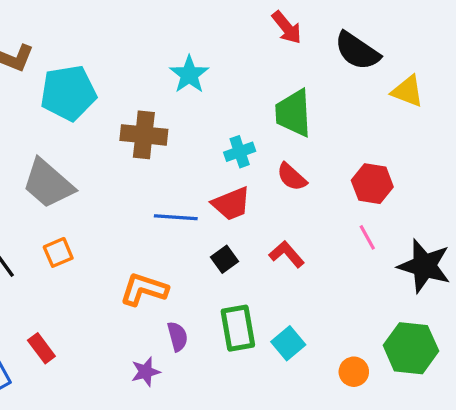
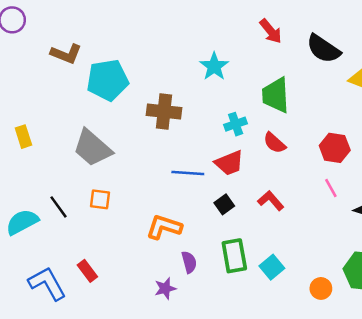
cyan star: (189, 74) -> (214, 66), moved
orange square: (58, 252) -> (100, 199), turned 30

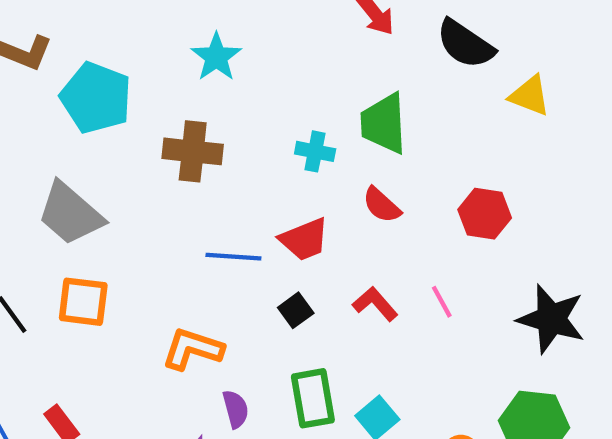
cyan star: (214, 66) -> (216, 57), moved
cyan pentagon: (108, 80) -> (96, 98), turned 30
cyan cross: (236, 124) -> (315, 151), moved, turned 30
pink line: (331, 188) -> (442, 302), moved
orange square: (100, 199) -> (83, 302), size x1.4

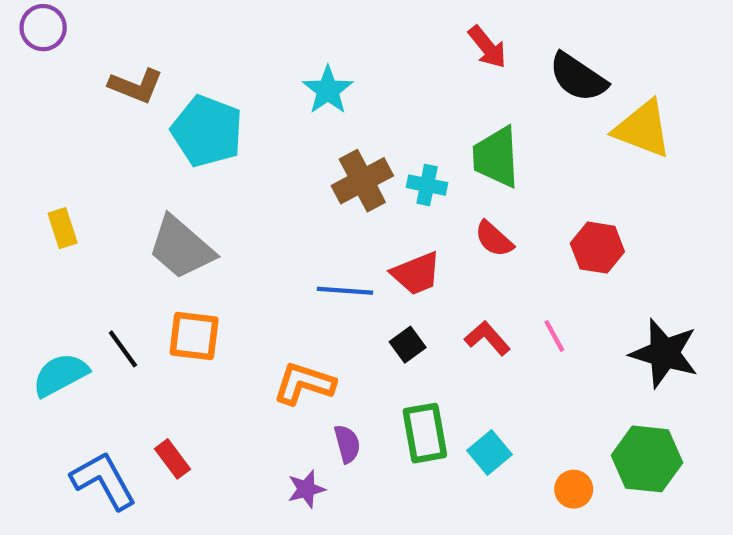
yellow triangle: (530, 96) -> (643, 129), size x1.4
brown cross: (193, 151) -> (362, 181), moved, turned -34

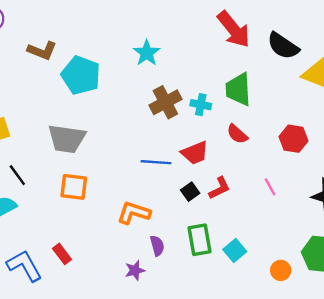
red arrow: (487, 47) -> (234, 29), size x1.6
gray trapezoid: (181, 248) -> (67, 139), turned -33
red L-shape: (487, 338) -> (220, 188), moved, turned 105
black line: (123, 349) -> (17, 175), moved

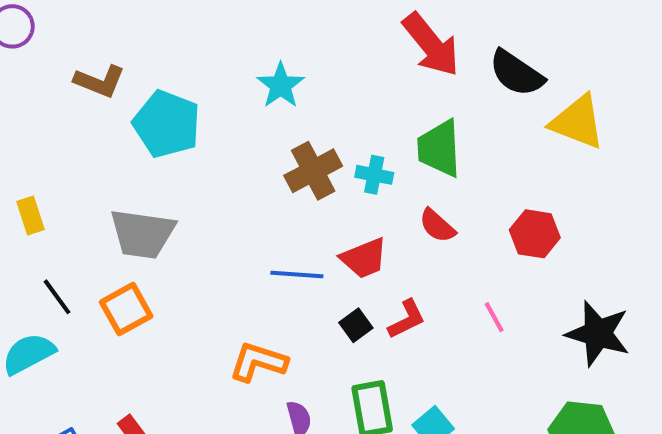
orange square: (74, 187) -> (126, 309), moved, turned -36

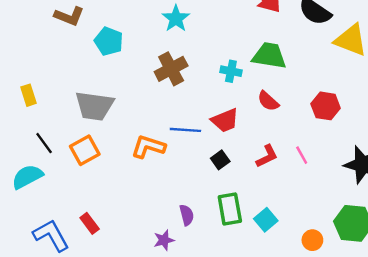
cyan pentagon: (167, 124) -> (109, 41), size x0.7
green trapezoid: (439, 148) -> (269, 56), turned 102
brown cross: (313, 171) -> (171, 69), moved
red L-shape: (407, 319) -> (267, 156), moved
orange L-shape: (258, 362) -> (148, 147), moved

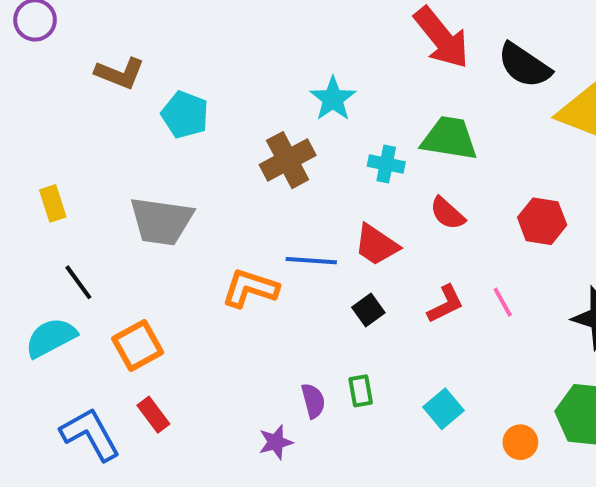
cyan star: (176, 18) -> (333, 99), moved
red trapezoid: (225, 120) -> (376, 245), turned 56
orange square: (85, 150) -> (138, 346), moved
green rectangle: (230, 209) -> (361, 391), moved, size x0.6

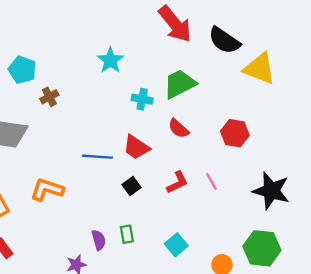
green trapezoid: (449, 138) -> (180, 84), turned -36
brown cross: (288, 160) -> (49, 97), moved, size x0.6
orange L-shape: (250, 288) -> (47, 190), moved

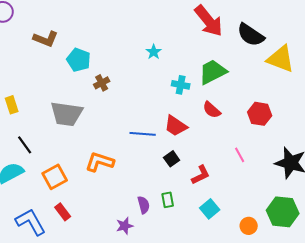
cyan star: (110, 60) -> (154, 52), size x0.7
red L-shape: (177, 183) -> (201, 175), moved

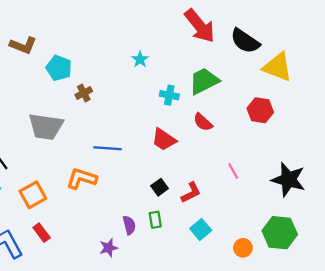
red hexagon: (260, 114) -> (260, 110), moved
blue line: (143, 134) -> (108, 148), moved
black square: (172, 159) -> (160, 187), moved

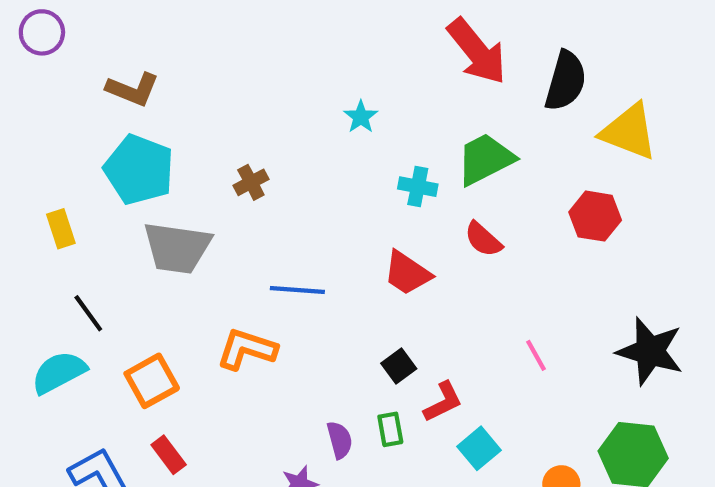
black semicircle: (245, 41) -> (566, 81), turned -108
cyan pentagon: (59, 68) -> (139, 170), moved, size x1.4
pink line: (233, 171) -> (536, 355), moved
red L-shape: (191, 193) -> (443, 402), moved

